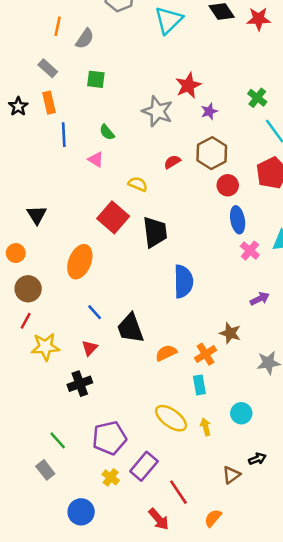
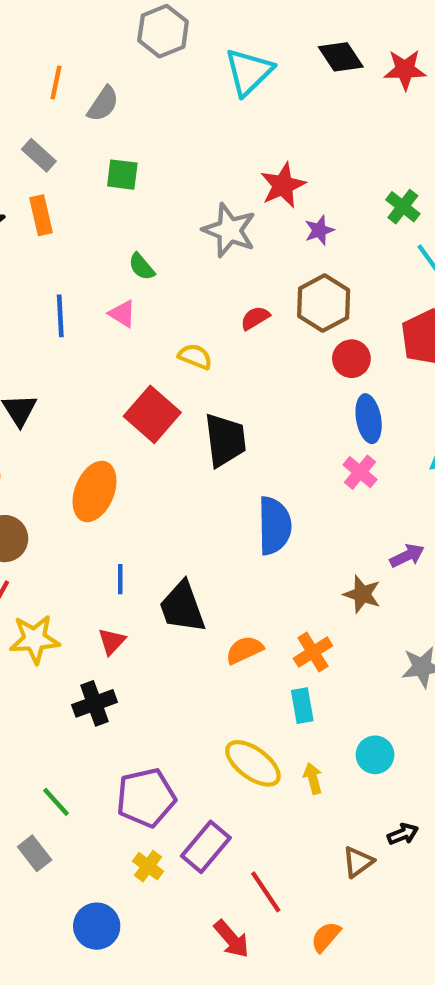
blue line: (64, 135) -> (60, 316), moved
pink cross: (250, 251) -> (360, 472), moved
blue line: (95, 312) -> (120, 579), turned 42
brown star: (230, 333) -> (362, 594), moved

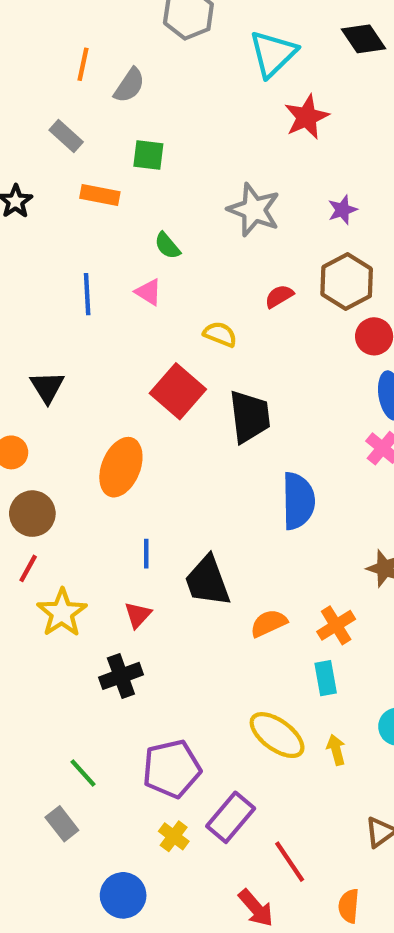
red star: (283, 185) -> (307, 117), moved
orange rectangle: (41, 215) -> (100, 195), moved, turned -66
yellow star: (35, 639) -> (62, 613), turned -30
orange semicircle: (326, 937) -> (349, 906), turned -36

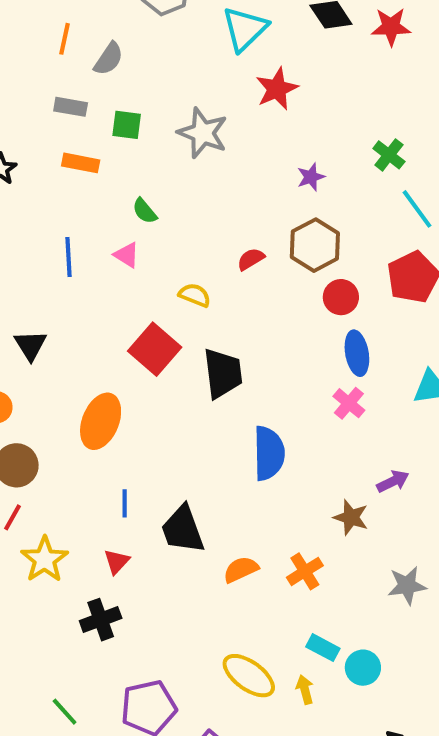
gray rectangle: (66, 136) -> (71, 107), moved, turned -32
gray star: (254, 210) -> (203, 133), moved
cyan rectangle: (326, 678) -> (323, 648), moved, turned -52

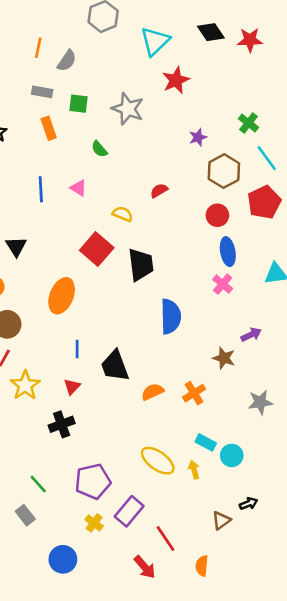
orange rectangle: (81, 163) -> (49, 128), turned 60
green semicircle: (145, 211) -> (99, 149), moved
brown hexagon: (315, 245) -> (224, 171), moved

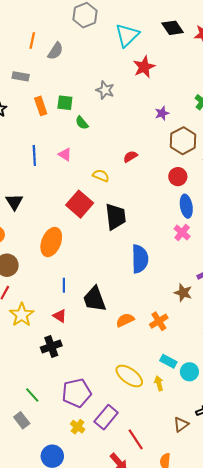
gray rectangle: (42, 92) -> (21, 76), moved
green square: (78, 104) -> (65, 103), moved
gray star: (128, 109) -> (105, 90), size x0.7
red triangle: (72, 387) -> (60, 316), turned -40

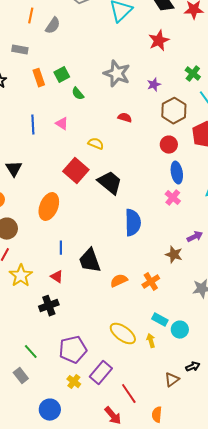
red star: (144, 67) -> (159, 41), moved
gray star: (105, 90) -> (117, 74), moved, size x1.5
green square: (65, 103) -> (62, 75), turned -35
red semicircle: (130, 157) -> (125, 118), moved, turned 48
black trapezoid: (116, 217) -> (110, 183), turned -44

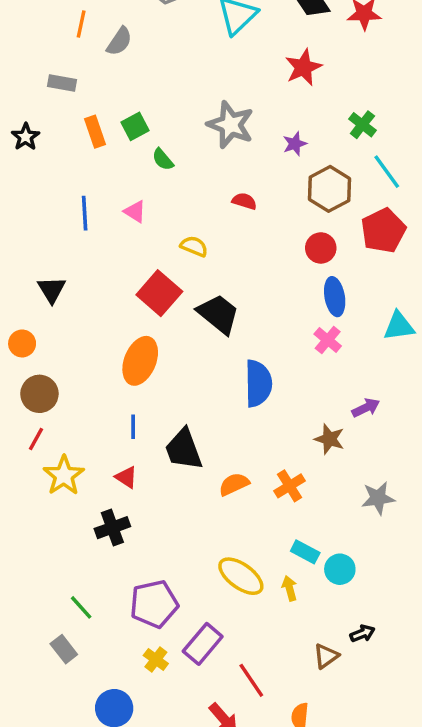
orange ellipse: (49, 207) -> (140, 361), moved

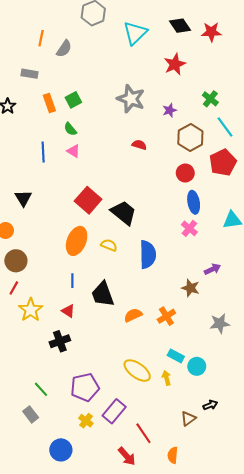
green semicircle: (163, 159) -> (70, 129), moved
yellow semicircle: (194, 246) -> (109, 245), moved

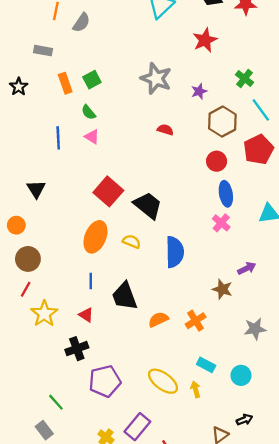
cyan circle: (197, 366) -> (241, 375), moved
purple pentagon: (85, 387) -> (105, 381), moved

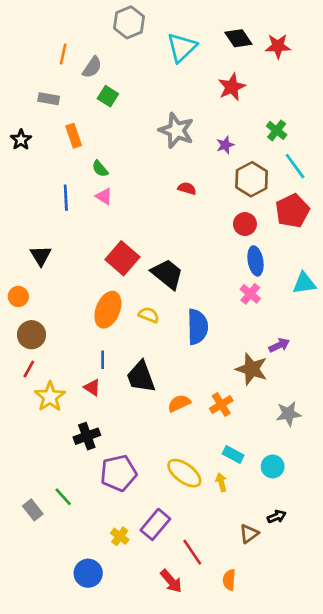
green square: (92, 80) -> (108, 96), moved, turned -30
brown star: (222, 289) -> (252, 369), size x1.4
red triangle: (86, 315) -> (92, 387), moved
gray rectangle: (44, 430) -> (33, 510), moved

